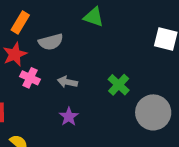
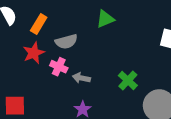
green triangle: (94, 17) -> (105, 19), turned -42
pink cross: (30, 78) -> (59, 67), moved

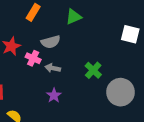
orange rectangle: (39, 24) -> (33, 12), moved
gray semicircle: (66, 42) -> (51, 42), moved

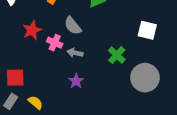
white square: (130, 34) -> (147, 30), moved
gray semicircle: (51, 42) -> (73, 26), turned 66

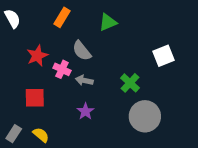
white square: (147, 30) -> (163, 56), turned -36
red square: (15, 78) -> (35, 98), moved
gray circle: (145, 78) -> (145, 116), moved

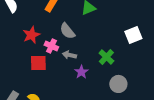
red square: (35, 98) -> (38, 63), moved
purple star: (85, 111) -> (81, 72), moved
gray circle: (145, 116) -> (118, 84), size x0.7

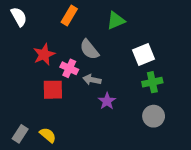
white square: (133, 35) -> (143, 54), moved
green cross: (106, 57) -> (152, 82), moved, turned 35

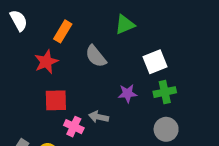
orange rectangle: (69, 15) -> (63, 31), moved
pink cross: (69, 68) -> (74, 127), moved
gray arrow: (92, 80) -> (99, 117), moved
purple star: (107, 101) -> (128, 93), moved, turned 30

